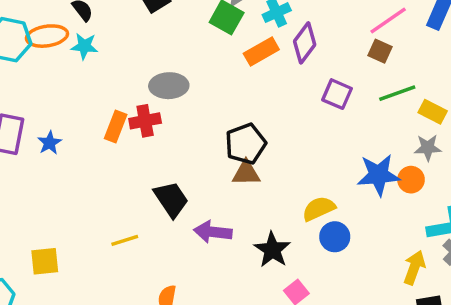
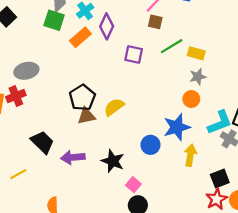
blue star: (379, 175) -> (177, 127), moved
yellow semicircle: (319, 209) -> (114, 107), moved
yellow arrow: (414, 267) -> (190, 155), moved

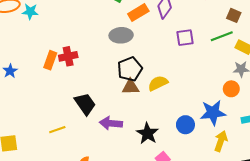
brown square: (155, 22) -> (234, 15), moved
purple square: (134, 55) -> (185, 38), turned -30
gray ellipse: (26, 71) -> (121, 35), moved

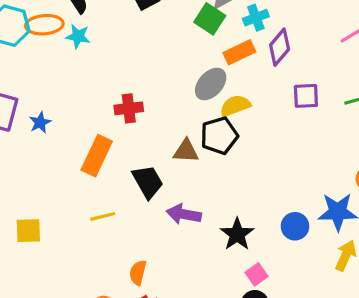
gray ellipse: (121, 35) -> (211, 84), turned -50
orange rectangle: (50, 60) -> (97, 156), moved, size x1.4
yellow semicircle: (158, 83) -> (235, 106), moved
brown triangle: (131, 87) -> (186, 151), moved

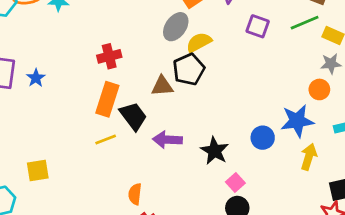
purple square: (306, 96) -> (258, 26), turned 30
orange rectangle: (97, 156) -> (107, 99), moved
yellow line: (103, 216) -> (106, 140), moved

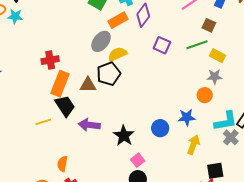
orange rectangle: (107, 99) -> (60, 84), moved
blue star: (297, 121) -> (187, 117), size x0.7

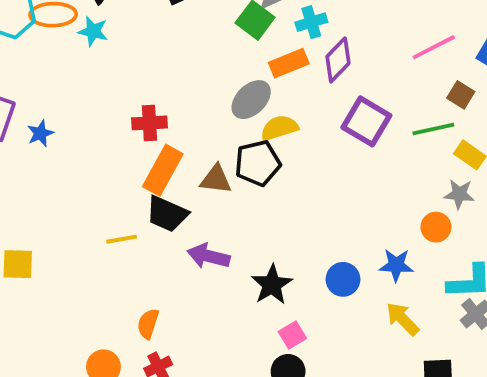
purple square: (162, 45) -> (366, 121), size x1.4
black trapezoid: (65, 106) -> (167, 214), turned 140
yellow arrow: (193, 145) -> (403, 319), turned -72

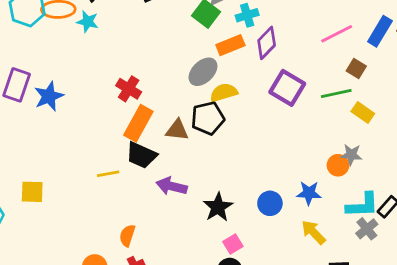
red cross: (149, 123) -> (129, 89), turned 35
blue star: (40, 133) -> (49, 96), size x1.5
gray star: (459, 194) -> (351, 155), moved

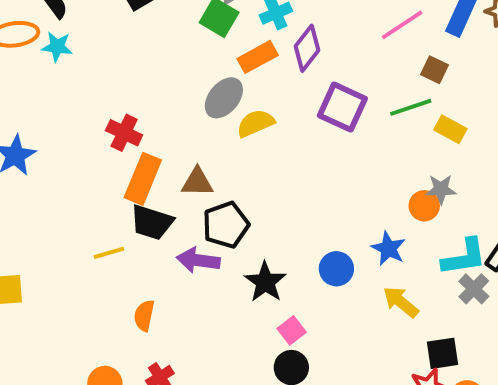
black pentagon: (208, 118) -> (226, 225), moved
blue star: (309, 193) -> (388, 248), turned 30
orange semicircle: (127, 236) -> (144, 316), moved

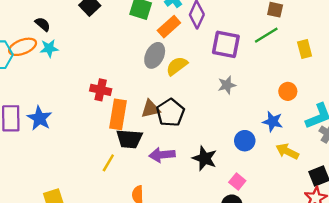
yellow rectangle: (450, 129) -> (305, 49), moved, turned 60
gray star: (441, 189) -> (227, 85), moved
black pentagon: (226, 225) -> (170, 113), moved
yellow line: (109, 253) -> (108, 163), turned -30
pink square: (292, 330) -> (237, 182), moved

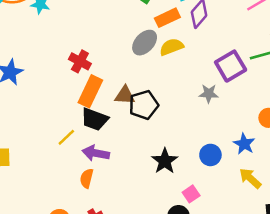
purple square: (226, 44) -> (231, 66), moved, turned 32
yellow semicircle: (177, 66) -> (172, 47), moved
purple arrow: (162, 155) -> (96, 153), moved

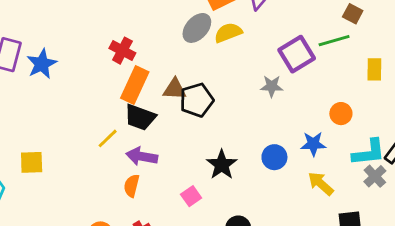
blue star: (244, 144) -> (313, 144), turned -30
pink square: (191, 194) -> (191, 196), moved

